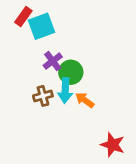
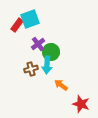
red rectangle: (23, 16) -> (17, 25), moved
orange arrow: (85, 100) -> (61, 85), moved

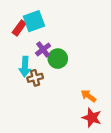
cyan arrow: (47, 65) -> (25, 66), moved
orange arrow: (61, 85) -> (88, 96), moved

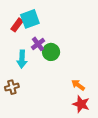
brown cross: (35, 78) -> (12, 87), moved

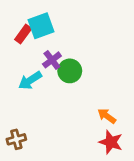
cyan arrow: (22, 59) -> (30, 80), turned 54
brown cross: (12, 87) -> (16, 139), moved

